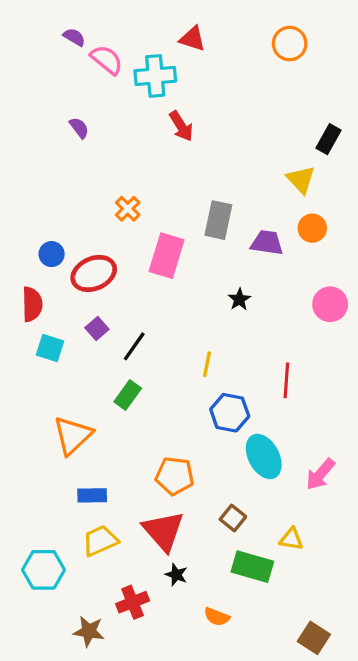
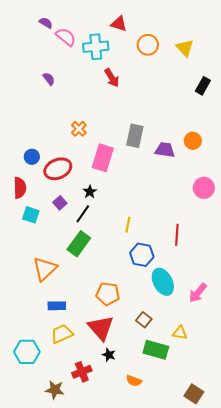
orange circle: (290, 44) -> (148, 45), moved
yellow triangle: (301, 180) -> (185, 48), moved
black star: (239, 299) -> (90, 192), moved
green rectangle: (128, 395) -> (79, 244), size x1.4

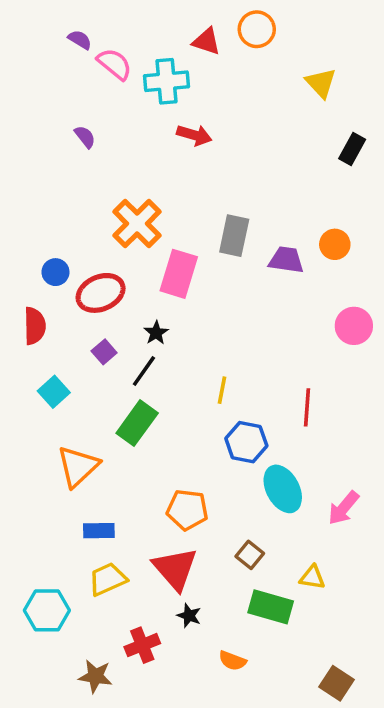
orange circle: (148, 45) -> (257, 29), moved
red arrow: (112, 78) -> (194, 135), turned -42
orange cross: (79, 129) -> (137, 224), size x1.8
cyan square: (31, 215) -> (54, 392), moved, turned 30

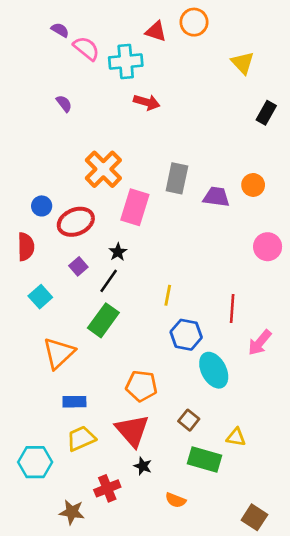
pink arrow: (343, 508) -> (260, 343), moved

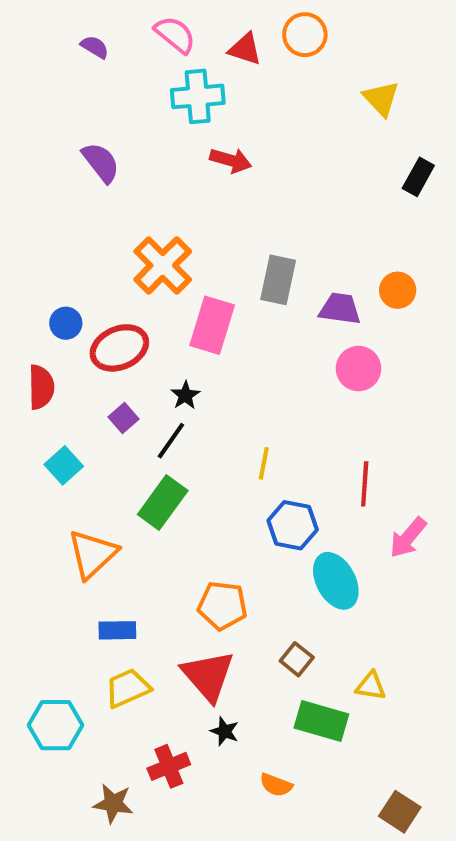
pink semicircle: (86, 48) -> (175, 35), moved
purple semicircle: (64, 104) -> (101, 162), size x1.5
pink circle: (268, 247) -> (358, 369), moved

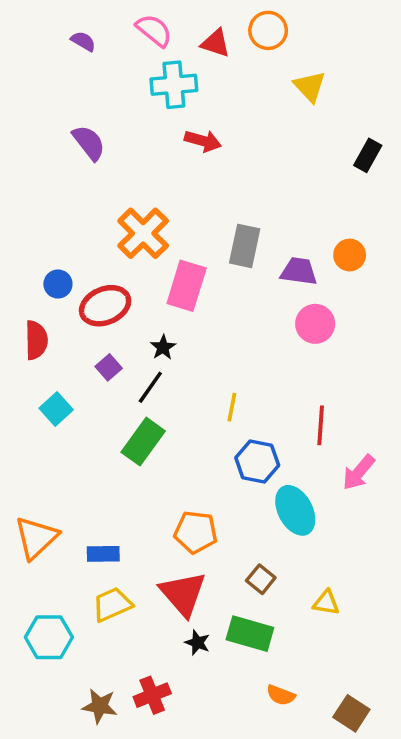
yellow triangle: (381, 99) -> (310, 87), moved
orange triangle: (93, 554) -> (36, 538), moved
green rectangle: (321, 721) -> (250, 634), moved
red cross: (169, 766) -> (152, 695), moved
orange semicircle: (276, 785) -> (281, 695), moved

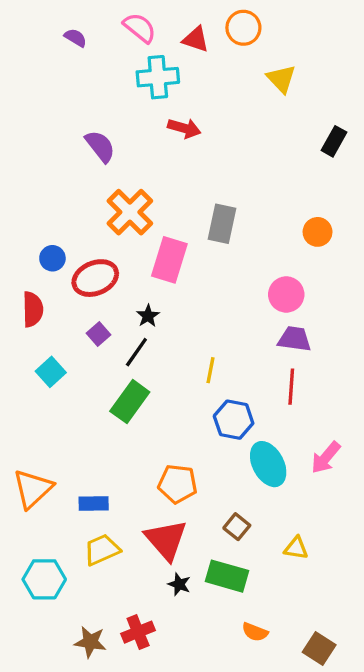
purple semicircle: (89, 143) -> (100, 146), moved
purple trapezoid: (299, 271) -> (294, 339), moved
pink arrow: (359, 472) -> (326, 457), moved

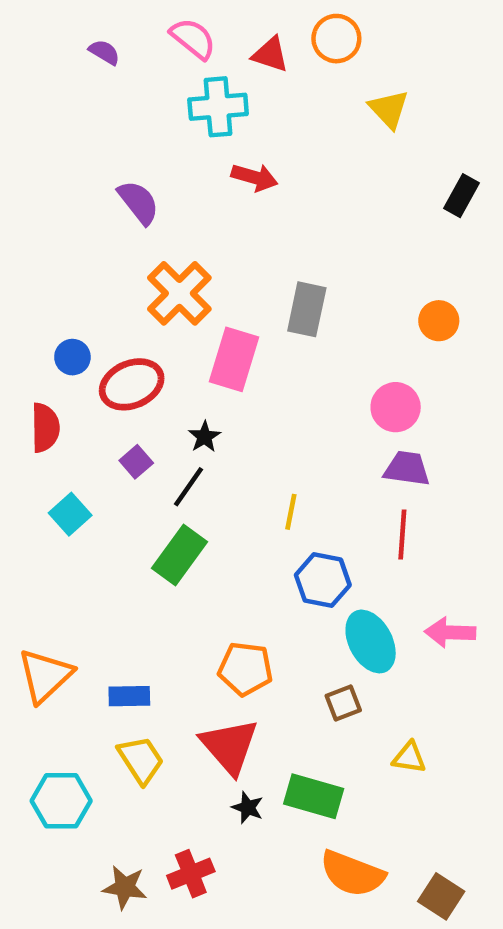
pink arrow: (326, 457) -> (450, 632), turned 52
brown square: (237, 527) -> (343, 703), moved, turned 30
yellow trapezoid: (102, 550) -> (141, 760), turned 81
orange semicircle: (255, 632) -> (352, 874), size x1.8

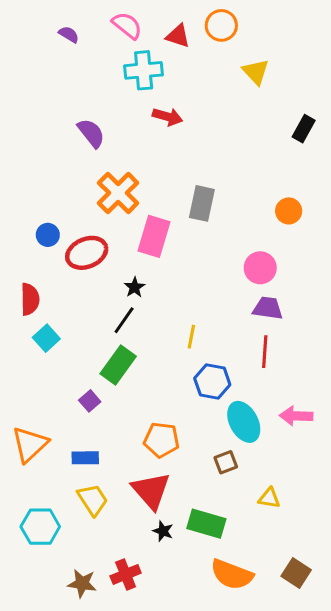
red semicircle: (45, 428) -> (30, 299), moved
purple square: (136, 462) -> (90, 401), moved
brown square: (441, 896) -> (296, 573), moved

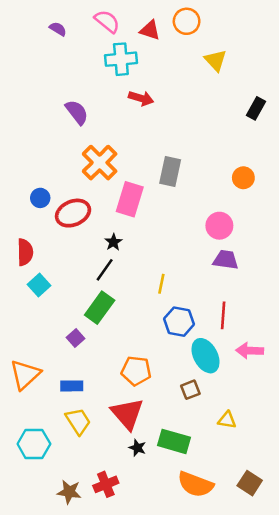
red line: (265, 352) -> (223, 315), moved

